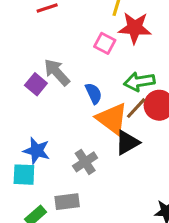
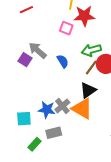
orange triangle: (112, 119) -> (82, 109), moved
blue star: (37, 151) -> (47, 110), moved

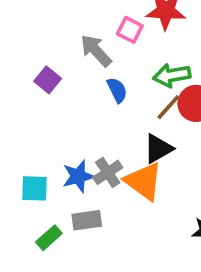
gray arrow: (38, 50) -> (96, 51), moved
blue star: (47, 110) -> (78, 176), turned -30

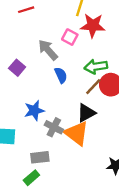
gray cross: (108, 172) -> (54, 127), turned -30
blue star: (78, 176) -> (34, 110), moved
green rectangle: (49, 238) -> (31, 178), moved

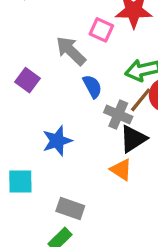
gray cross: (54, 127) -> (118, 115), moved
orange triangle: (76, 133) -> (121, 170), size x0.6
gray rectangle: (40, 157) -> (70, 209), turned 30

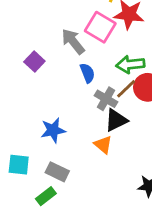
pink square: (101, 30) -> (100, 27), size x1.5
blue star: (57, 141) -> (53, 130), moved
cyan square: (20, 181) -> (19, 165), moved

